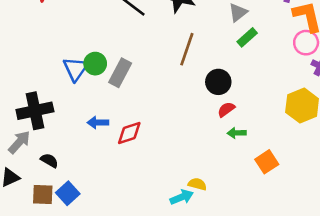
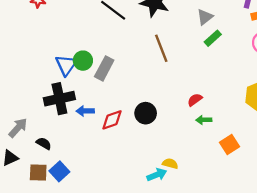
brown line: (187, 49) -> (161, 48), turned -40
black circle: (218, 82) -> (146, 113), moved
black cross: (35, 111) -> (59, 99), moved

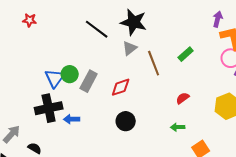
gray triangle: (205, 17) -> (130, 48), moved
brown line: (161, 48) -> (154, 63), moved
red semicircle: (195, 100) -> (183, 98), moved
red diamond: (112, 120) -> (121, 87), moved

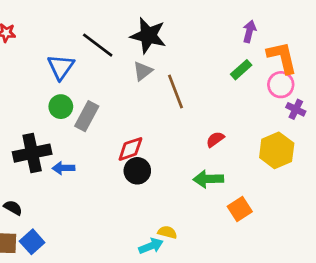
purple arrow: (218, 19) -> (249, 31), moved
green rectangle: (186, 54) -> (241, 70), moved
blue triangle: (55, 78) -> (61, 67), moved
red diamond: (121, 87) -> (130, 149), moved
green arrow: (178, 127) -> (208, 179), size x1.5

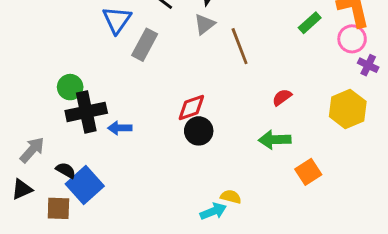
green circle: (61, 107) -> (70, 87), moved
gray rectangle: (87, 116) -> (145, 45), moved
blue square: (32, 242) -> (85, 185), moved, size x1.4

